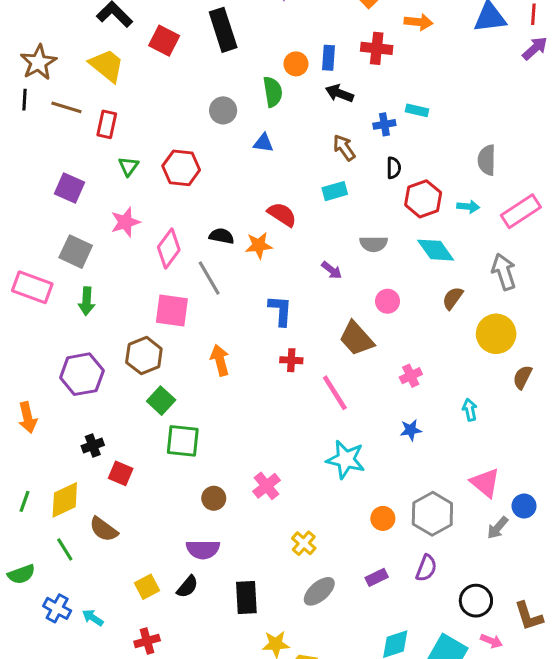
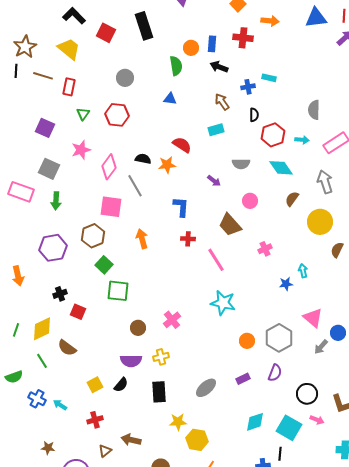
gray circle: (223, 110) -> (125, 78), moved
blue star: (411, 430) -> (286, 284), moved
yellow cross: (304, 543) -> (161, 357), moved, turned 35

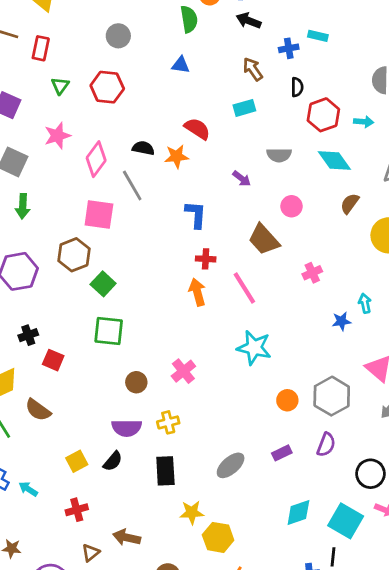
orange arrow: (142, 239) -> (197, 292), moved
green square: (104, 265) -> (103, 284), moved

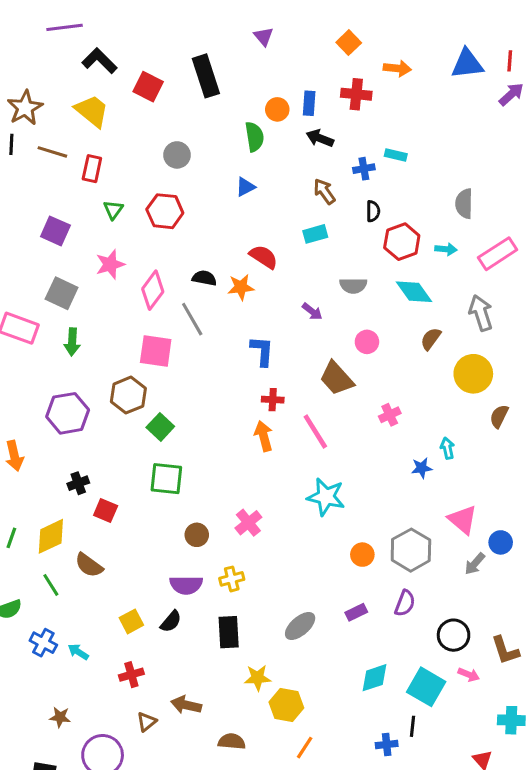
blue triangle: (181, 65) -> (245, 187), turned -36

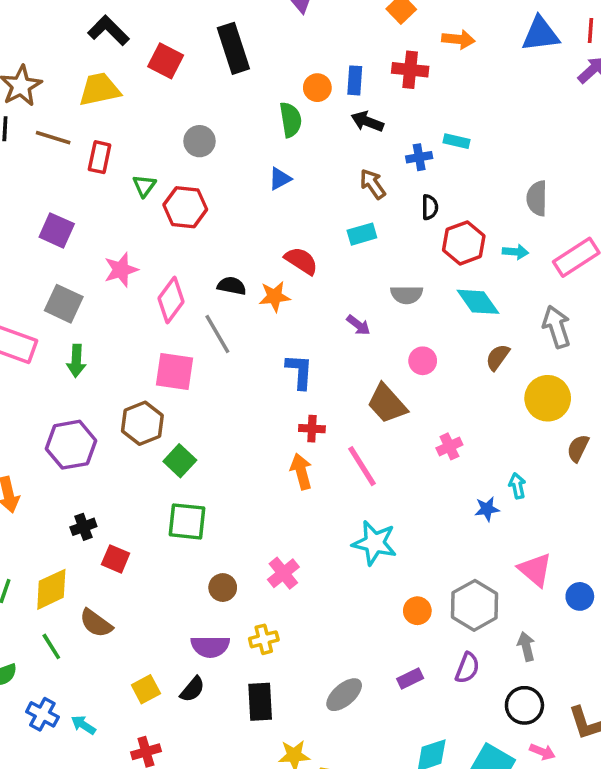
yellow trapezoid: (92, 111) -> (100, 89), turned -51
green triangle: (113, 210) -> (144, 186), moved
gray arrow: (475, 564) -> (526, 646), moved, turned 125

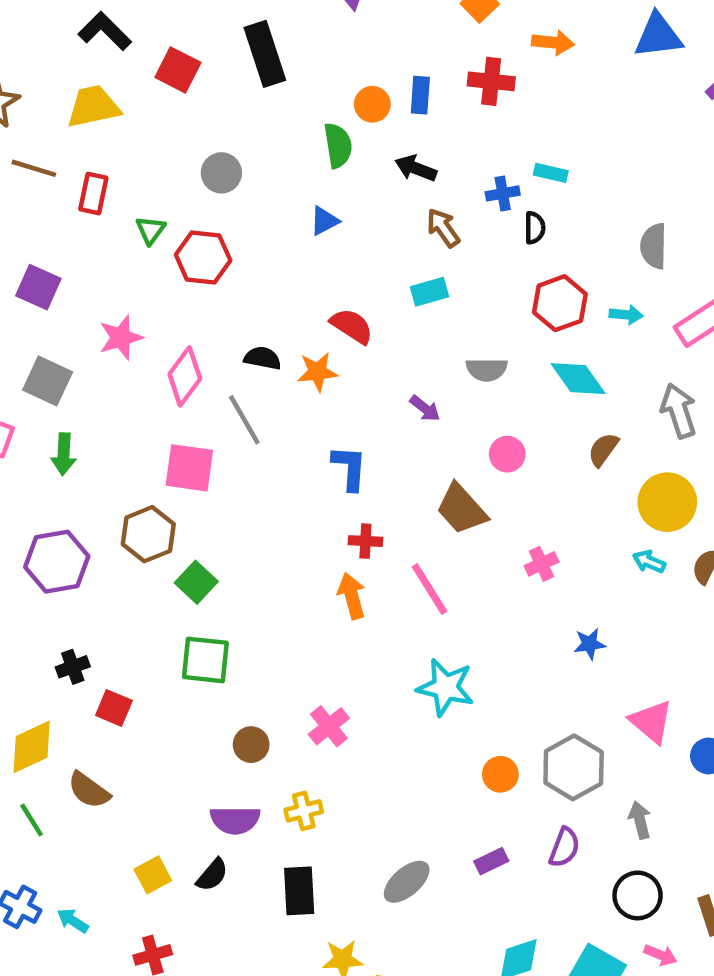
black arrow: (367, 122) -> (416, 168), moved
black semicircle: (430, 207) -> (535, 228), moved
cyan arrow: (517, 486) -> (649, 562), moved, turned -55

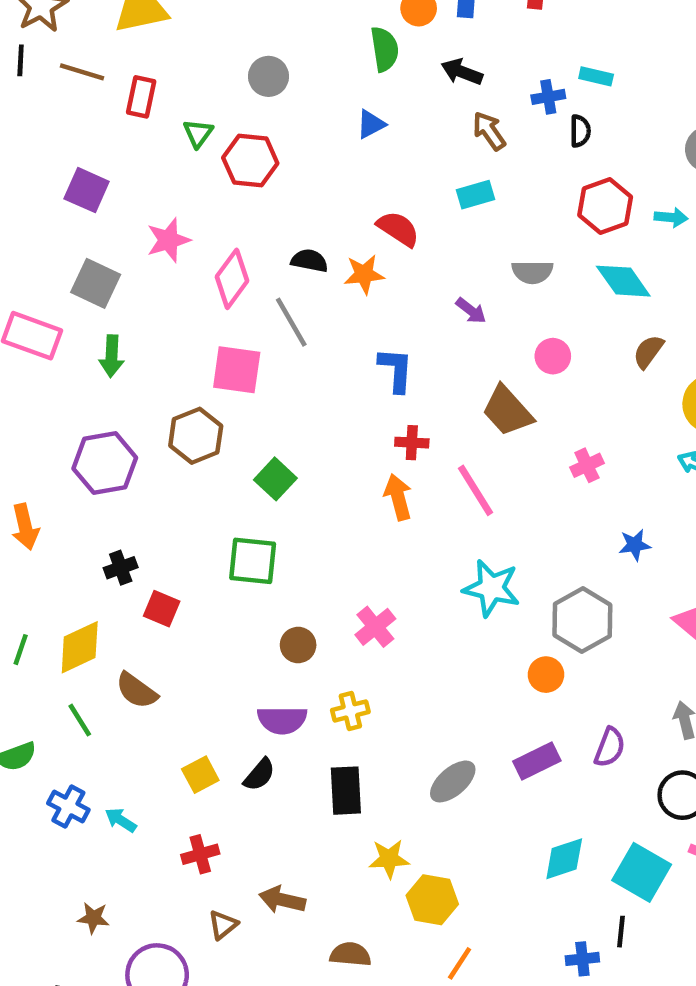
green square: (196, 582) -> (275, 479), moved
gray hexagon: (574, 767) -> (582, 620), moved
purple rectangle: (491, 861) -> (537, 761), size x1.4

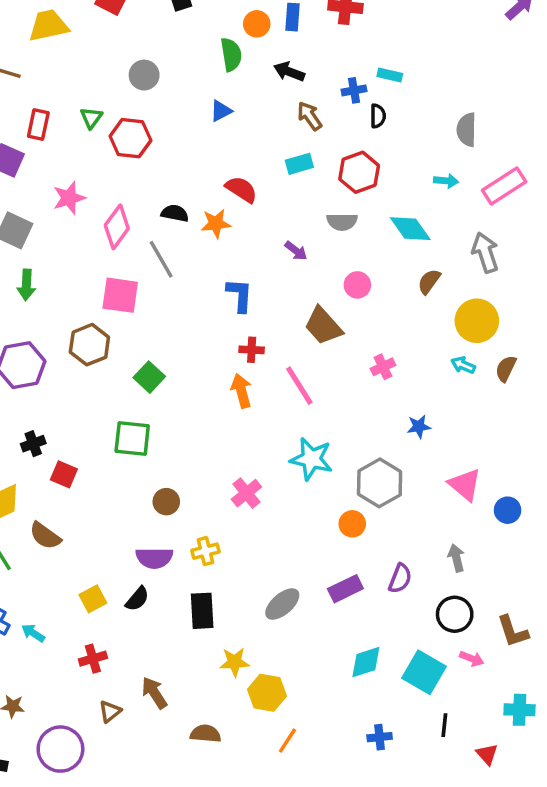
red rectangle: (141, 97) -> (38, 125), moved
red hexagon: (605, 206) -> (359, 172), moved
pink cross: (375, 627) -> (246, 493), moved
brown arrow: (282, 900) -> (154, 693), turned 44
black line: (621, 932) -> (444, 725), moved

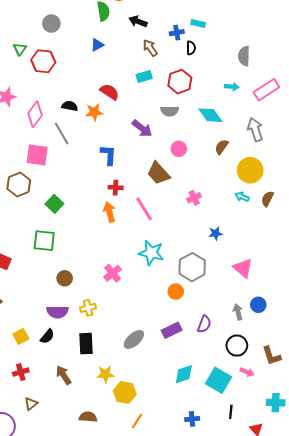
purple arrow: (296, 251) -> (142, 128), size x1.5
blue circle: (508, 510) -> (258, 305), moved
brown arrow: (154, 693) -> (64, 375), moved

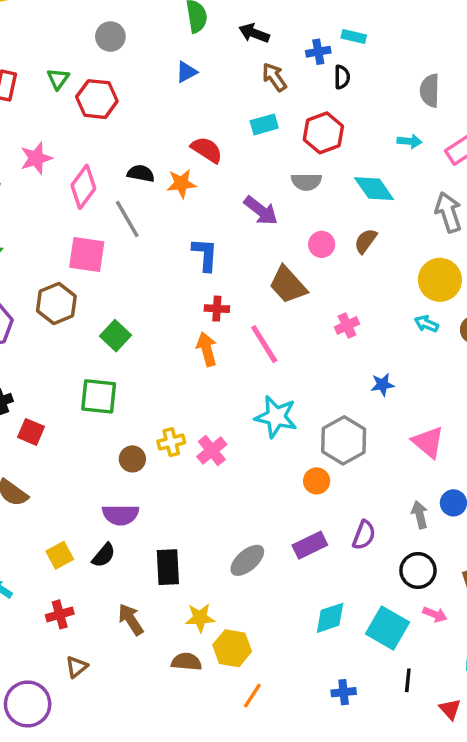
brown semicircle: (222, 147) -> (366, 241), moved
yellow cross: (88, 308) -> (171, 442), moved
brown semicircle: (88, 417) -> (186, 662), moved

